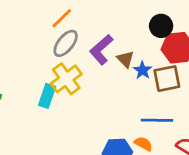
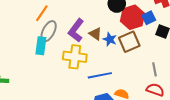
yellow cross: (66, 79) -> (75, 57), moved, turned -35
cyan rectangle: (47, 96) -> (41, 46), moved
blue line: (157, 120) -> (100, 75), moved

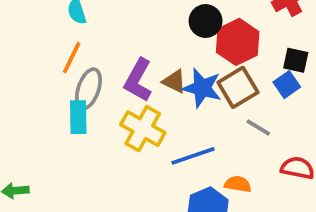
blue square: (149, 18) -> (287, 85), moved
blue star: (110, 39) -> (202, 88), size x1.5
yellow cross: (75, 57) -> (143, 129), turned 30
gray line: (155, 69) -> (258, 127), moved, turned -40

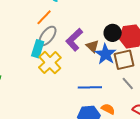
black circle: (206, 21) -> (113, 33), moved
yellow cross: (143, 129) -> (50, 63), moved

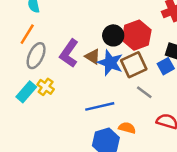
cyan rectangle: (38, 49) -> (26, 92), moved, turned 36
yellow cross: (50, 63) -> (46, 87), size x0.6

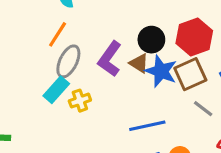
black circle: (113, 35) -> (151, 40), moved
yellow cross: (46, 87) -> (80, 101), turned 35
cyan rectangle: (26, 92) -> (56, 90), moved

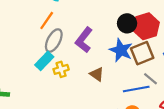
black circle: (151, 40) -> (127, 23), moved
brown triangle: (139, 63) -> (97, 74), moved
blue line: (147, 126) -> (136, 89), moved

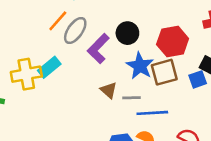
black circle: (127, 23) -> (127, 33), moved
gray ellipse: (54, 41) -> (75, 30), moved
yellow cross: (61, 69) -> (26, 74), moved, size x1.6
gray line: (150, 79) -> (131, 98), moved, turned -48

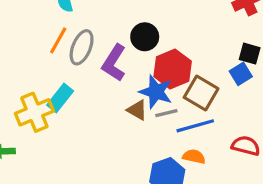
red hexagon: (173, 42) -> (173, 69), moved
blue star: (140, 66) -> (156, 92), moved
brown square: (164, 72) -> (201, 93), moved, turned -32

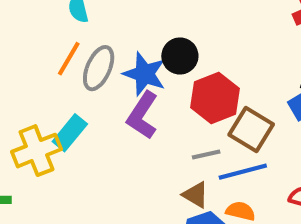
purple L-shape: (114, 63) -> (142, 115), moved
blue star: (156, 92) -> (145, 74), moved
brown triangle: (137, 110) -> (196, 195), moved

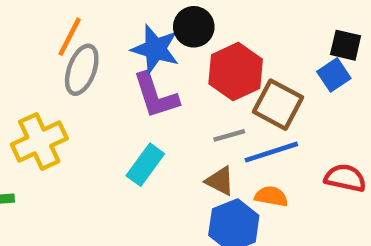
gray ellipse: (99, 68) -> (82, 70), moved
purple L-shape: (142, 115) -> (156, 96), turned -48
cyan rectangle: (70, 133) -> (145, 165), moved

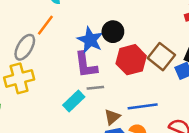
gray ellipse: (82, 70) -> (25, 47), moved
brown square: (278, 105) -> (161, 57), moved
gray line: (229, 135) -> (95, 88), moved
brown triangle: (220, 181) -> (112, 117), turned 42

